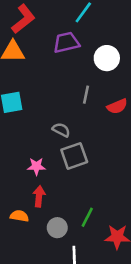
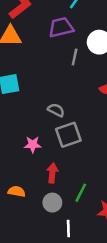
gray line: (86, 95) -> (75, 57), moved
red arrow: (39, 196) -> (52, 173), moved

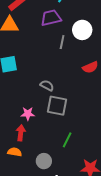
gray square: (68, 135) -> (57, 106), turned 30
red arrow: (52, 173) -> (21, 133), moved
green line: (81, 193) -> (67, 140), moved

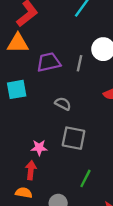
purple trapezoid: (51, 18) -> (49, 62), moved
gray semicircle: (47, 85) -> (63, 104), moved

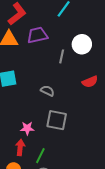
purple trapezoid: (49, 62) -> (37, 35), moved
green line: (85, 178) -> (40, 156), moved

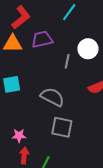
gray semicircle: (47, 91) -> (52, 97), size x1.6
pink star: (27, 128) -> (19, 136), moved

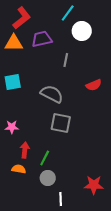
white circle: (88, 49) -> (82, 31), moved
pink star: (19, 136) -> (12, 127), moved

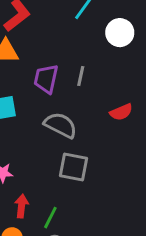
white circle: (82, 31) -> (120, 33), moved
purple trapezoid: (42, 39) -> (46, 79), moved, turned -65

